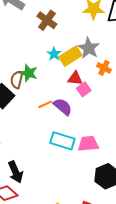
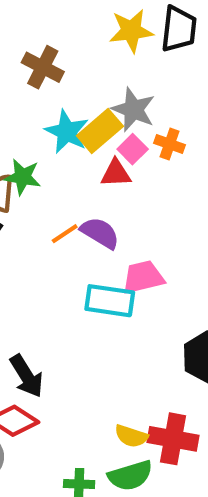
cyan star: (54, 54) -> (67, 132), size x1.5
pink square: (84, 89) -> (133, 149), moved
pink trapezoid: (88, 144) -> (143, 277), moved

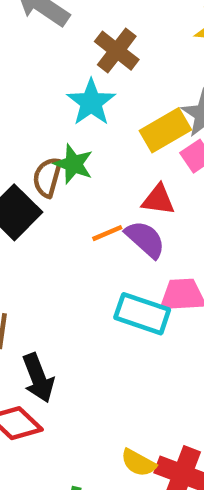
cyan star: (67, 132) -> (91, 102), moved
red triangle: (116, 173) -> (158, 200), moved

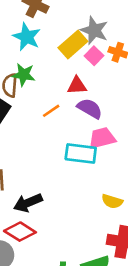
purple semicircle: (145, 239) -> (90, 108), moved
black arrow: (38, 378) -> (28, 203), turned 100
yellow semicircle: (138, 463) -> (112, 201), moved

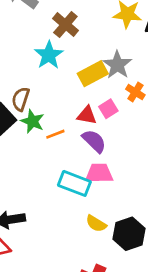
pink square: (94, 56) -> (108, 109), moved
green star: (24, 75) -> (33, 121), moved
yellow semicircle: (112, 201) -> (96, 224), moved

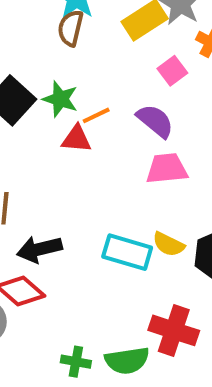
brown semicircle: (21, 99) -> (71, 28), moved
red triangle: (87, 115) -> (76, 139), moved
cyan rectangle: (74, 183) -> (127, 252), moved

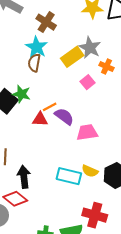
green star: (60, 99) -> (21, 94), moved
purple semicircle: (155, 121) -> (64, 116), moved
black arrow: (39, 249) -> (24, 177), turned 100

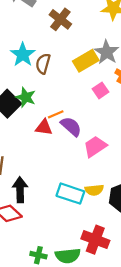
cyan star: (37, 47) -> (23, 55), moved
pink trapezoid: (87, 132) -> (95, 146), turned -30
yellow semicircle: (90, 171) -> (94, 190), turned -35

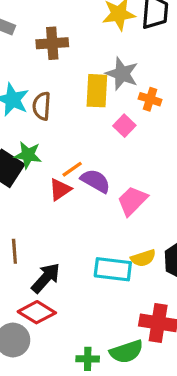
brown cross: (60, 19) -> (52, 43), turned -30
yellow rectangle: (86, 61) -> (97, 91), turned -45
red triangle: (44, 127) -> (60, 189), turned -30
black arrow: (20, 190) -> (46, 278), turned 55

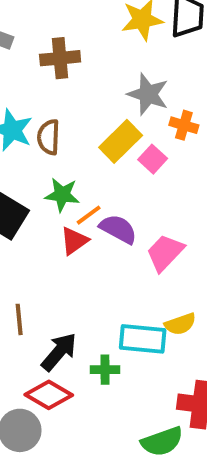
yellow rectangle: (97, 91) -> (121, 141), moved, turned 44
green star: (28, 155) -> (62, 195), moved
green cross: (88, 359) -> (105, 370), moved

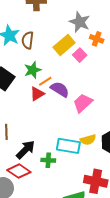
green star: (62, 195) -> (33, 70), turned -30

